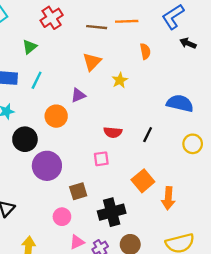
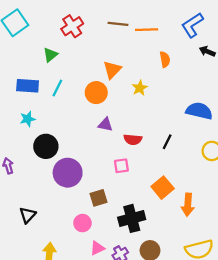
brown line: (97, 27) -> (118, 24), moved
purple triangle: (78, 95) -> (105, 125), moved, turned 35
orange circle: (56, 116) -> (96, 93), moved

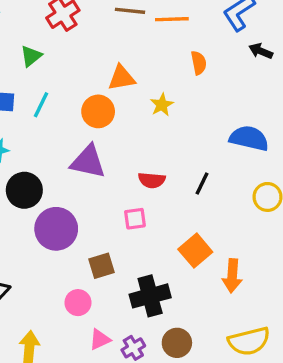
orange triangle: (112, 70) -> (122, 78), turned 36
purple triangle: (105, 125) -> (88, 162), moved, size x1.6

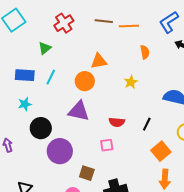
yellow star: (162, 105) -> (131, 82), moved
orange square: (195, 251) -> (161, 151), moved
brown square: (101, 266) -> (87, 173), turned 35

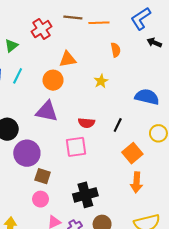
red cross: (64, 23) -> (42, 29), moved
pink square: (107, 145) -> (76, 147), size x1.5
brown square: (87, 173) -> (43, 176), moved

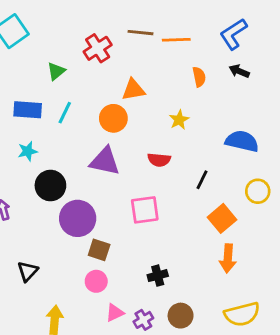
black arrow: (154, 43) -> (239, 71), moved
red semicircle: (86, 123) -> (159, 160), moved
black cross: (85, 195) -> (158, 276), size x0.6

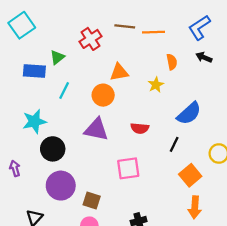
blue rectangle: (28, 110) -> (34, 71), moved
yellow star: (179, 120) -> (156, 85), moved
blue semicircle: (242, 141) -> (189, 113), moved, turned 125
cyan star: (28, 151) -> (34, 121), size x1.5
purple circle: (78, 218) -> (61, 186), moved

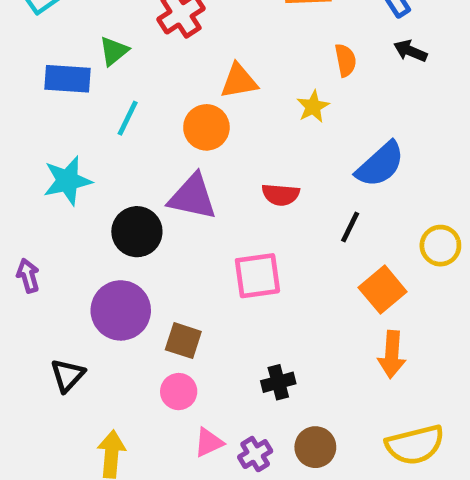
black circle: (53, 149) -> (137, 232), moved

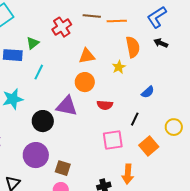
orange semicircle: (345, 60) -> (133, 47), size x1.5
orange circle: (206, 127) -> (85, 82), moved
blue semicircle: (380, 164) -> (148, 92), size x0.6
pink square: (257, 276) -> (113, 140), moved
orange arrow: (392, 354) -> (128, 174), moved

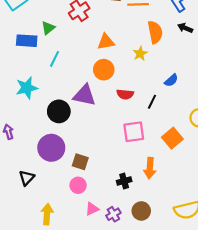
black line: (135, 119) -> (152, 102), moved

